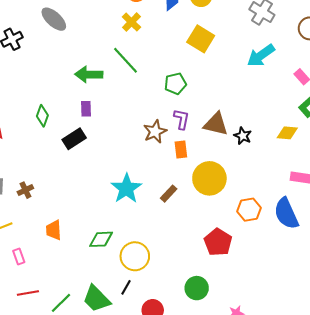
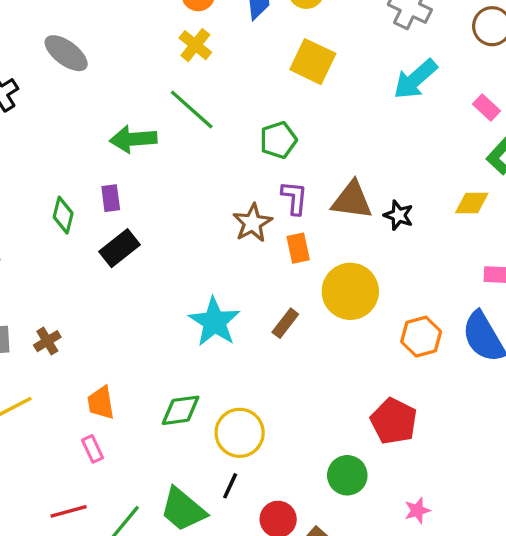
purple rectangle: (86, 109) -> (111, 198), moved
red pentagon: (218, 242) -> (394, 421), moved
pink rectangle: (19, 256) -> (93, 449), moved

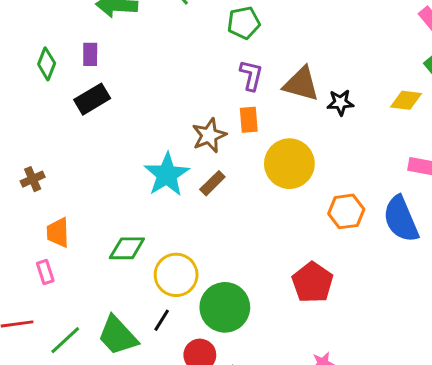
black star: (399, 215) -> (340, 103), turned -30
brown star: (252, 223) -> (209, 135), moved
brown rectangle: (285, 323) -> (212, 183), moved
brown cross: (47, 341) -> (33, 179), moved
green circle: (347, 475) -> (225, 307), moved, size x1.4

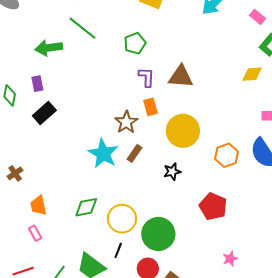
black star: (340, 103) -> (172, 172), moved

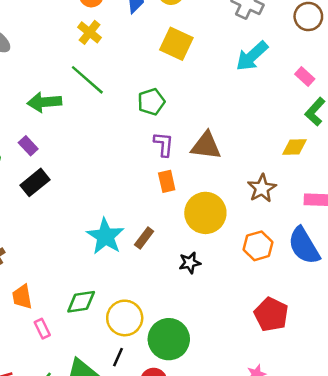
purple rectangle: (37, 84) -> (28, 146), turned -35
brown star: (126, 122) -> (262, 188), moved
red pentagon: (213, 206) -> (271, 314), moved
pink rectangle: (35, 233) -> (42, 329), moved

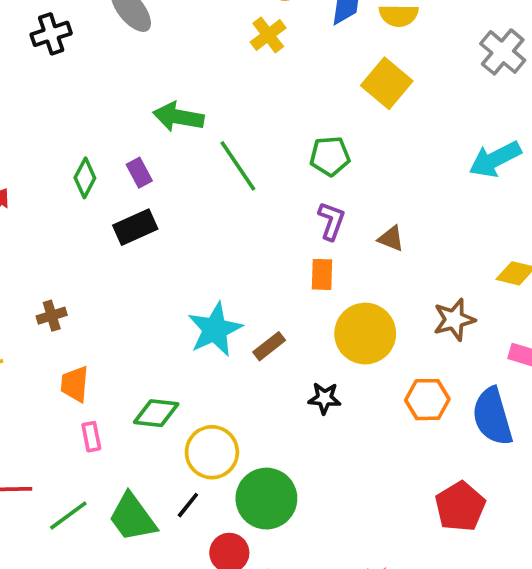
cyan arrow: (252, 56) -> (495, 159), moved
green line: (87, 80) -> (238, 166), moved
brown triangle: (206, 146) -> (391, 239), size x0.6
red pentagon: (271, 314) -> (460, 507), moved

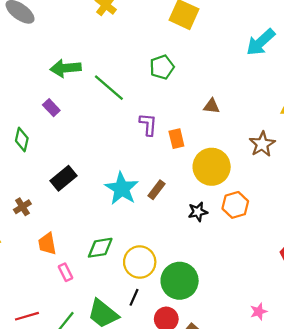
green diamond: (85, 178) -> (22, 139), moved
purple L-shape: (331, 221) -> (148, 124), moved
black rectangle: (135, 227) -> (63, 178), moved
orange hexagon: (427, 400) -> (235, 205), moved

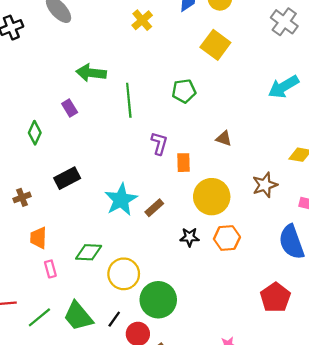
green line: (109, 88) -> (129, 100), turned 32
black line: (134, 297) -> (114, 319), moved

